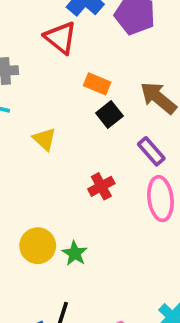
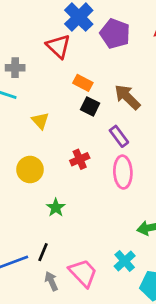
black square: (109, 114) -> (90, 106), turned -30
yellow circle: (38, 246) -> (30, 170), moved

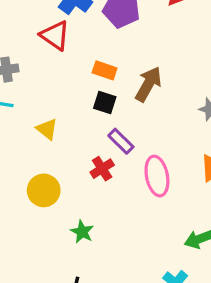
orange rectangle: (83, 83) -> (105, 70), moved
brown arrow: (127, 97) -> (148, 84), turned 84
purple rectangle: (119, 136) -> (121, 141), moved

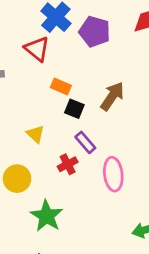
orange rectangle: (105, 70) -> (61, 86), moved
yellow triangle: (47, 129) -> (35, 134), moved
green star: (82, 232) -> (47, 216), size x1.6

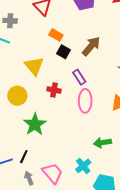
yellow triangle: (35, 134) -> (34, 66), size x1.5
purple rectangle: (85, 142) -> (79, 77), moved
red cross: (68, 164) -> (54, 90), turned 32

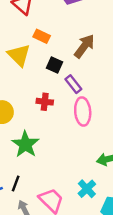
black square: (64, 52) -> (54, 65), moved
yellow triangle: (34, 66) -> (19, 55), moved

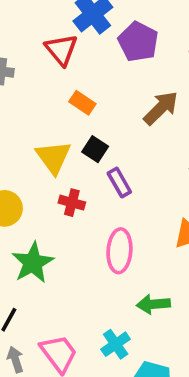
brown arrow: (84, 46) -> (161, 108), moved
yellow triangle: (19, 55) -> (53, 157), moved
pink ellipse: (83, 111) -> (119, 251), moved

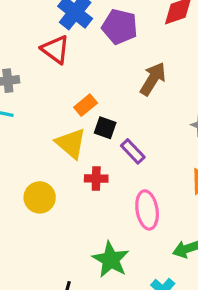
orange rectangle: (82, 103) -> (86, 105), moved, turned -60
green star: (33, 263) -> (111, 260), moved

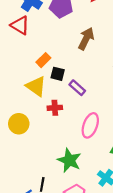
pink ellipse: (147, 210) -> (90, 125), turned 35

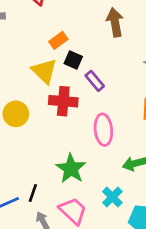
brown arrow: (86, 39) -> (115, 22), turned -45
red cross: (55, 108) -> (63, 101), size x1.5
pink ellipse: (90, 125) -> (103, 130), turned -35

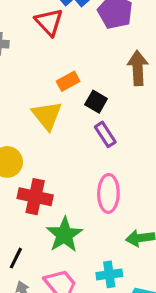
black square: (73, 60) -> (96, 102), moved
red cross: (63, 101) -> (35, 197), moved
cyan cross: (112, 197) -> (109, 274), turned 30

